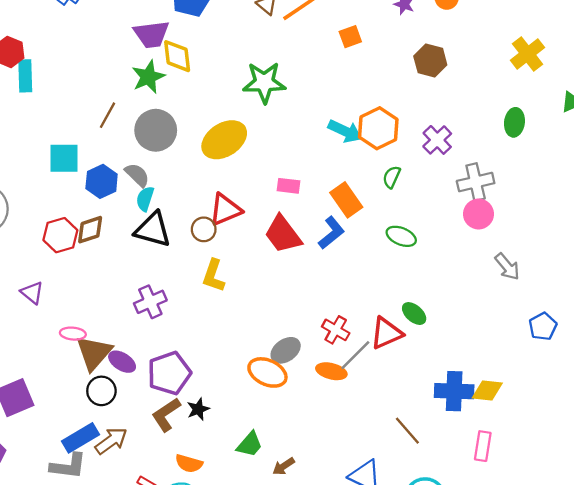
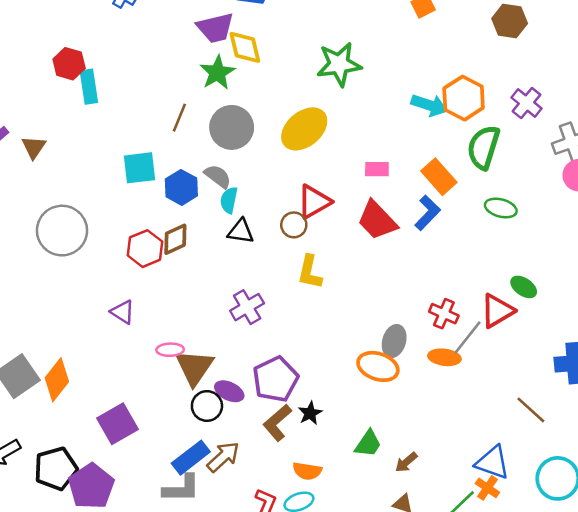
green semicircle: (392, 177) -> (483, 147), size x1.8
black triangle: (153, 230) -> (241, 231), size x0.7
gray ellipse: (286, 350) -> (394, 341), turned -32
purple ellipse: (122, 362) -> (229, 391), moved

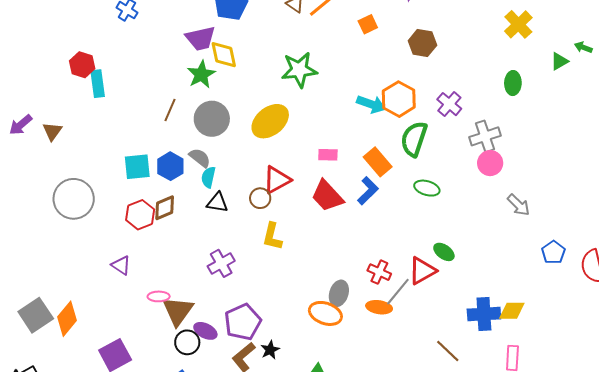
brown hexagon: (510, 21) -> (422, 43), moved
cyan square: (139, 168) -> (137, 167), moved

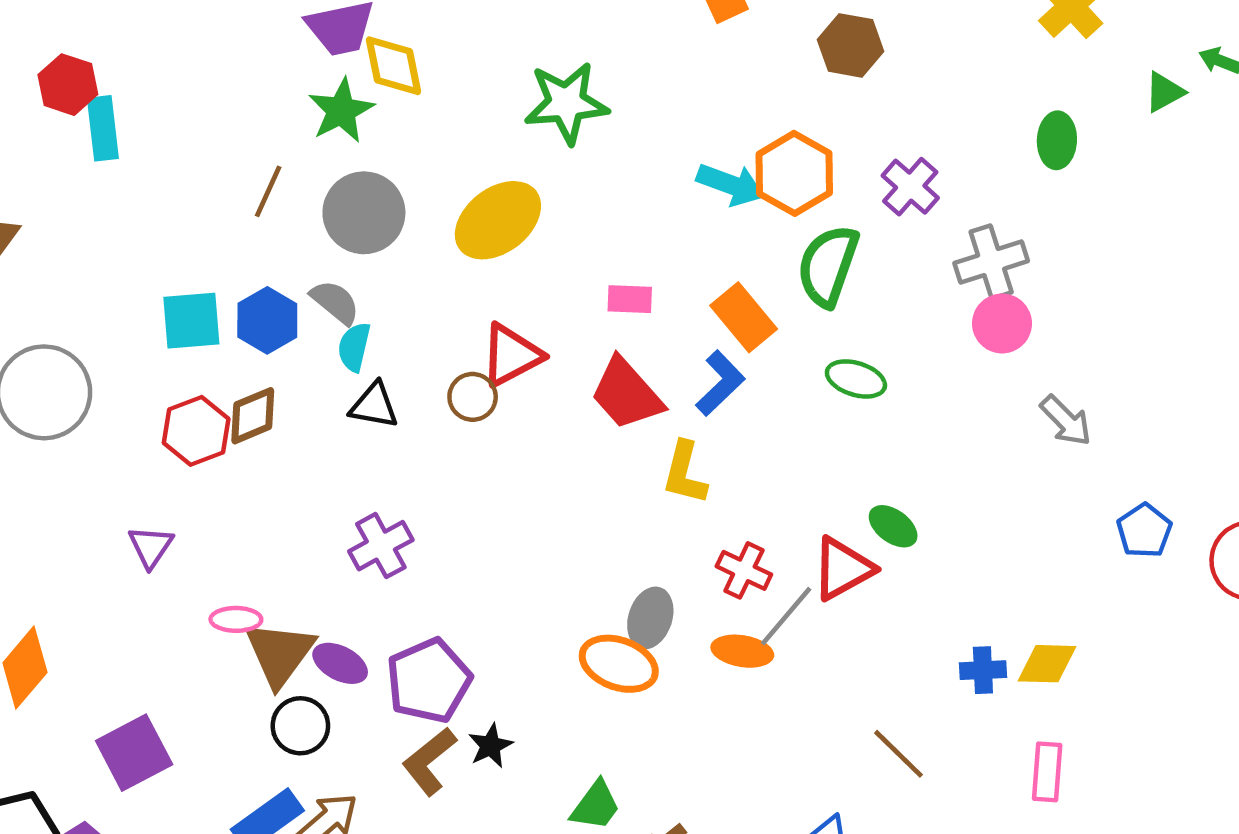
yellow L-shape: (272, 236) -> (685, 473), moved
purple triangle: (121, 265) -> (151, 547), turned 30
blue cross: (484, 314) -> (983, 670), size x0.6
purple ellipse: (205, 331) -> (340, 663), moved

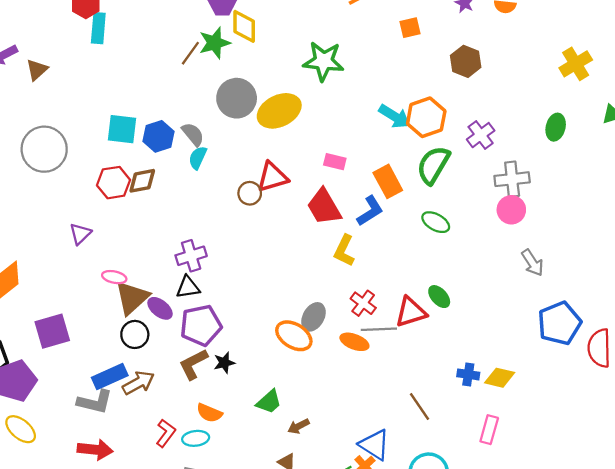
brown line: (268, 191) -> (190, 53), moved
gray circle: (364, 213) -> (237, 98), moved
black triangle: (374, 406) -> (188, 287), moved, turned -30
blue pentagon: (1144, 531) -> (559, 323), size x1.6
gray line: (786, 616) -> (379, 329), turned 36

